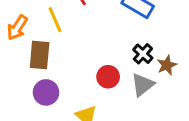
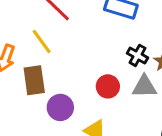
gray triangle: (143, 85) -> (144, 87), turned 50
purple circle: (46, 92) -> (60, 107), moved

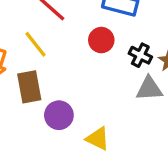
red circle: (108, 86) -> (101, 40), moved

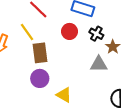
black cross: (140, 55) -> (96, 34), moved
brown rectangle: (29, 87) -> (40, 53), moved

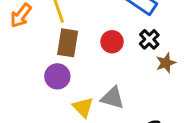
red circle: (70, 31) -> (112, 42), moved
gray triangle: (99, 64) -> (113, 98), moved

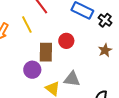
black cross: (149, 39) -> (105, 20), moved
brown rectangle: (68, 43) -> (46, 52), moved

